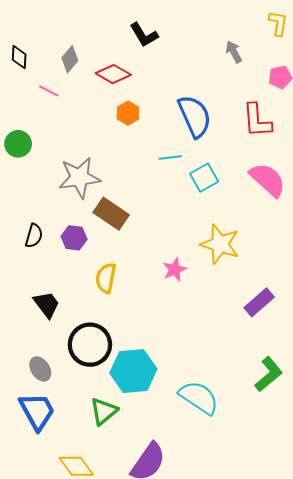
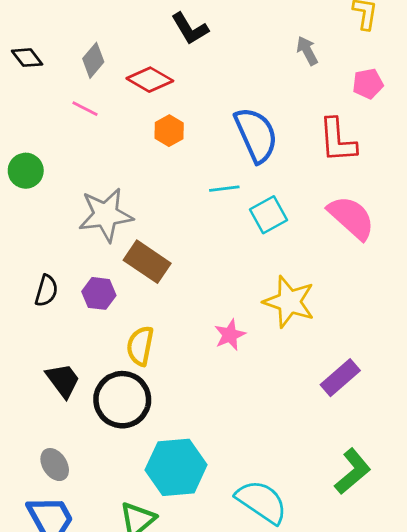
black diamond: (19, 57) -> (27, 58), turned -40
pink line: (49, 91) -> (85, 109), moved
black circle: (90, 345) -> (122, 400), moved

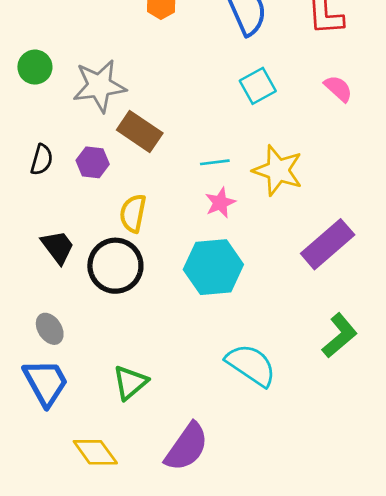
green circle: (26, 171) -> (35, 67), moved
cyan line: (224, 189) -> (215, 162), moved
pink semicircle: (351, 218) -> (338, 89), size x0.6
purple rectangle: (340, 378) -> (328, 244), size x1.4
cyan hexagon: (176, 467) -> (213, 267), moved

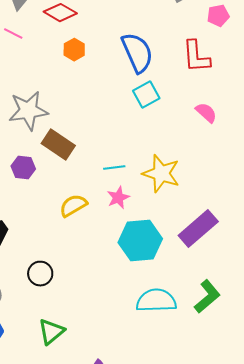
cyan square: (258, 86) -> (146, 95), moved
yellow semicircle: (133, 213) -> (73, 206), moved, turned 48
black circle: (115, 266) -> (40, 274), moved, size x0.6
cyan hexagon: (213, 267) -> (140, 241), moved
cyan semicircle: (251, 365) -> (156, 301), moved, turned -36

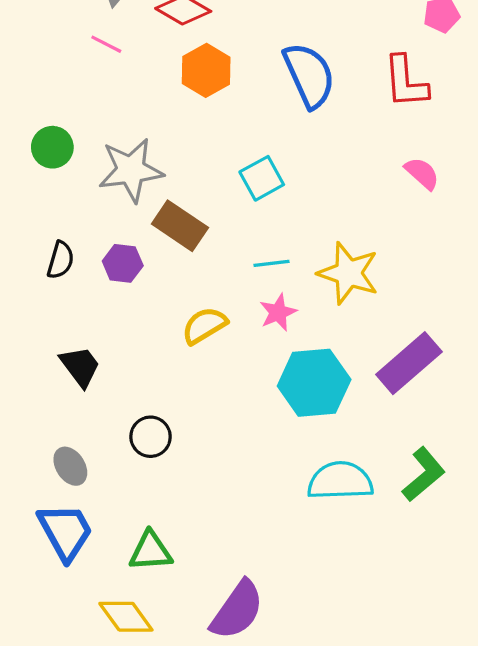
orange hexagon: (74, 50) -> (206, 70), size x1.4
cyan square: (146, 95) -> (262, 178), moved
green triangle: (51, 332) -> (150, 551), moved, turned 36

